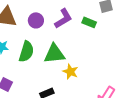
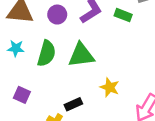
yellow star: (70, 72) -> (110, 87), moved

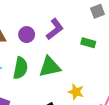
green rectangle: (123, 15) -> (88, 43), moved

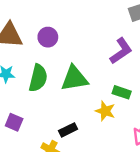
purple L-shape: (55, 29) -> (121, 51), moved
green rectangle: (88, 43) -> (122, 92), moved

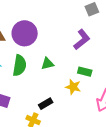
purple circle: (48, 37) -> (25, 33), size x1.6
green triangle: (74, 78) -> (47, 64), size x0.6

